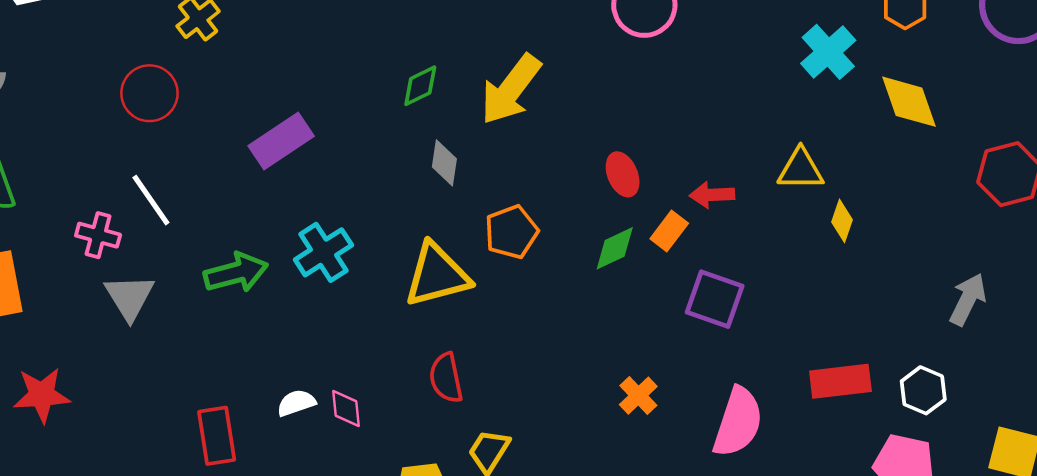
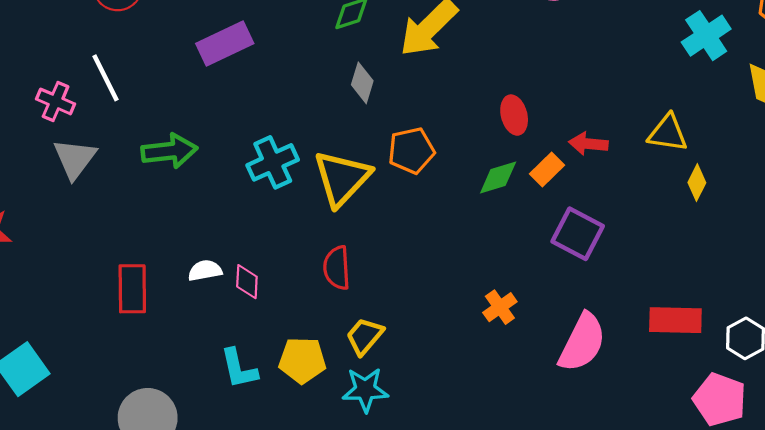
cyan cross: (323, 252) -> (273, 162), moved
yellow triangle: (437, 275) -> (342, 178), turned -40

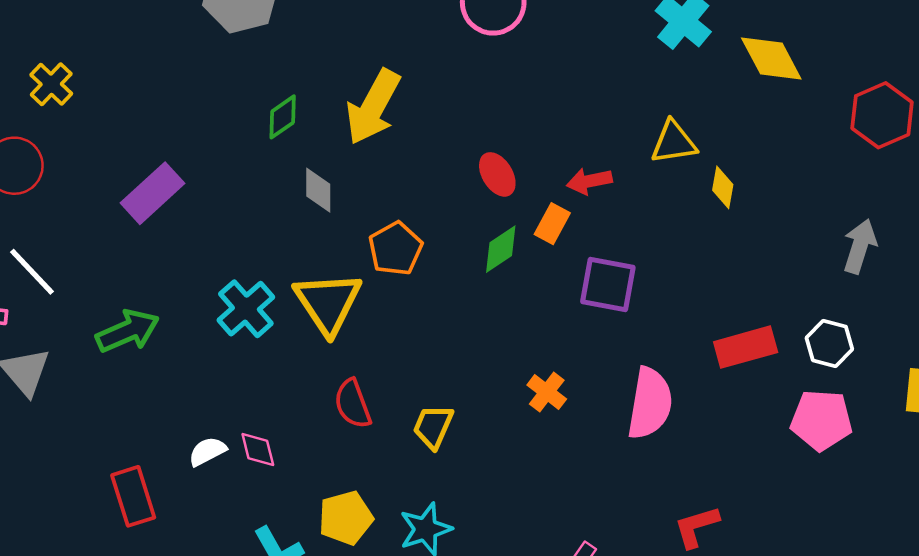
yellow trapezoid: (365, 336) -> (433, 427), moved

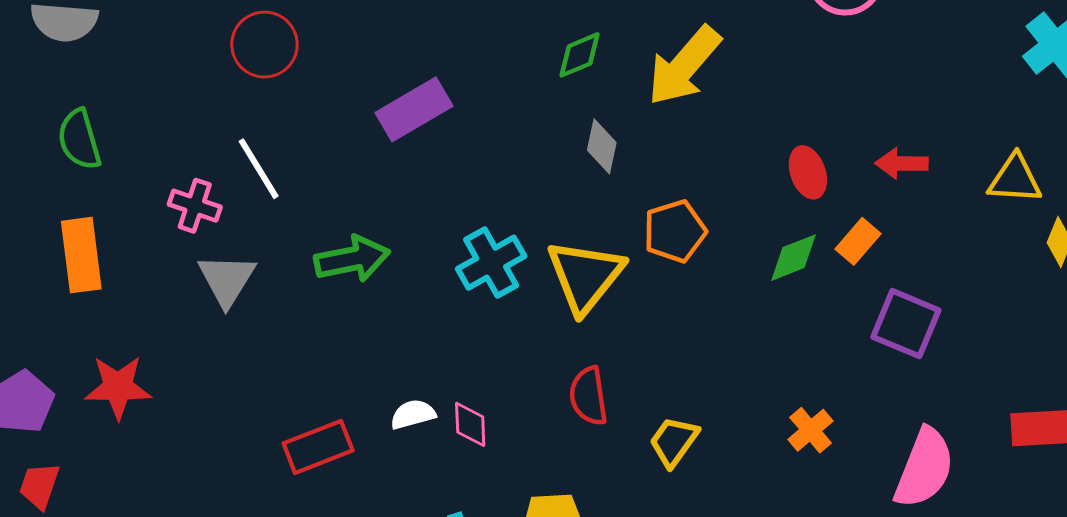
red arrow: (589, 181) -> (902, 163), moved
red rectangle: (133, 496) -> (318, 447), turned 74

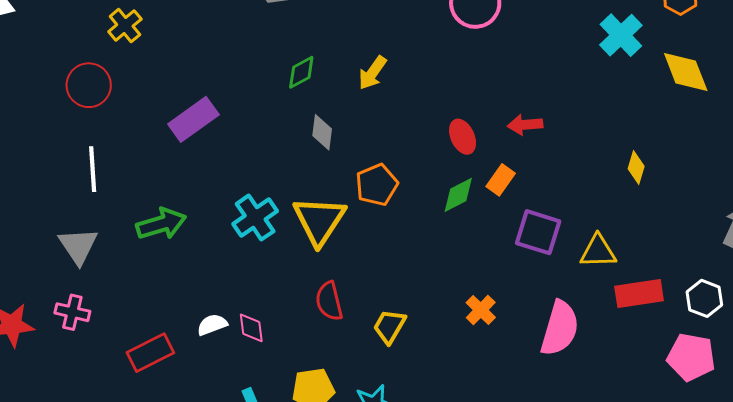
yellow arrow: (684, 66) -> (372, 73), size x0.6
white line: (259, 169) -> (93, 169), turned 33
yellow triangle: (1015, 179) -> (598, 251), moved
pink cross: (195, 206) -> (72, 312), moved

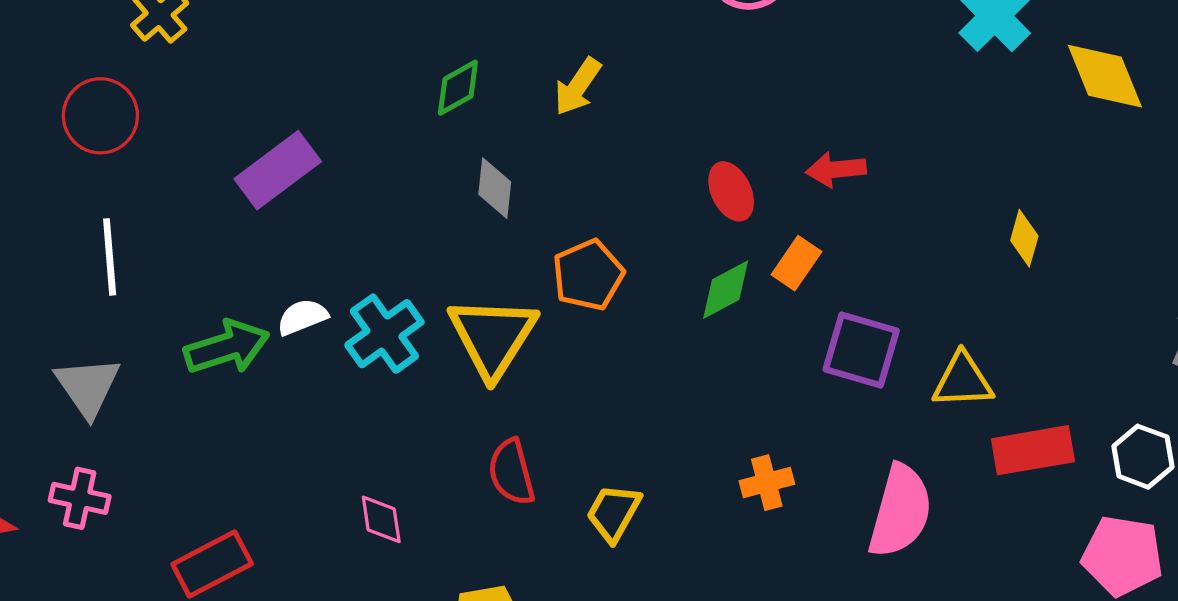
orange cross: (481, 310) -> (767, 483), turned 32
white semicircle: (212, 325) -> (302, 317), moved

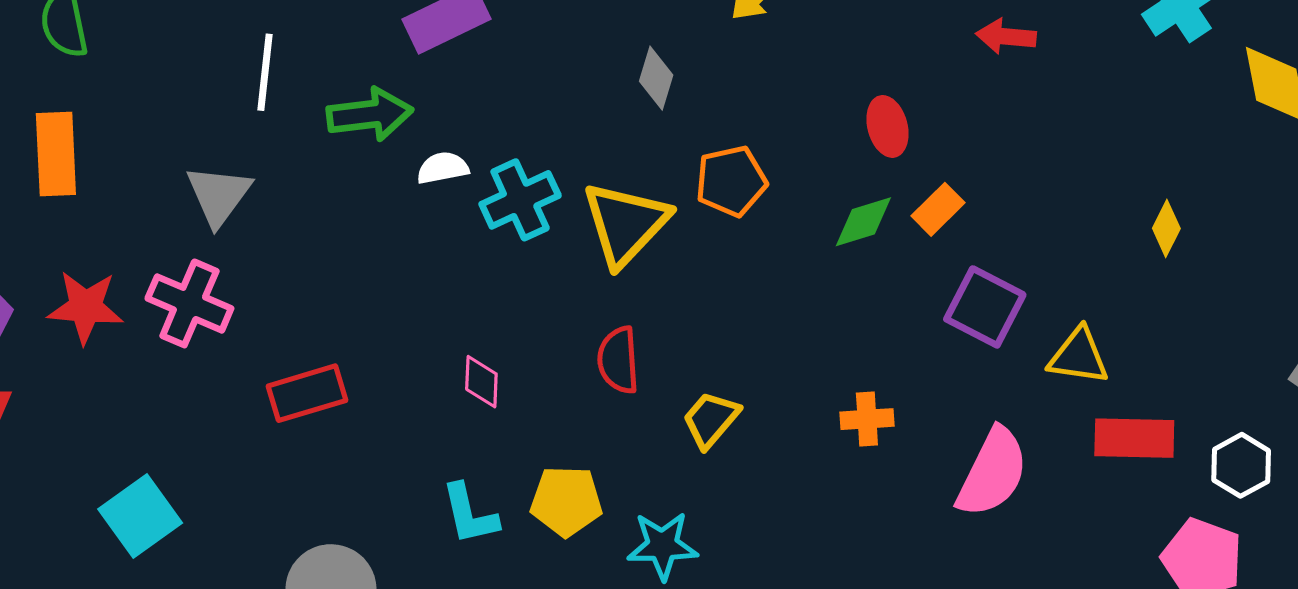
red arrow: (836, 169) -> (1006, 36), moved
green arrow: (227, 347) -> (370, 114), moved
pink cross: (80, 498) -> (189, 303), size x1.4

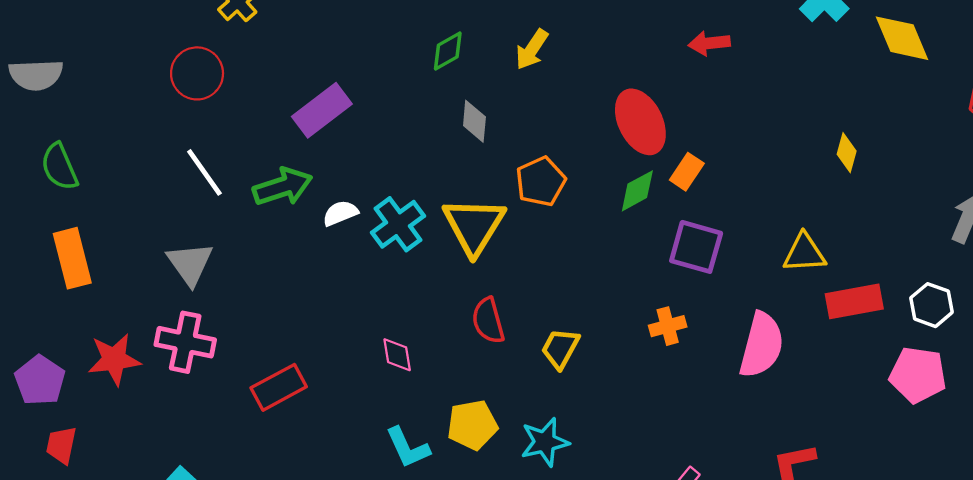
white line: (265, 72) -> (204, 172), turned -30
red ellipse: (887, 126) -> (640, 122), size x1.6
purple square: (985, 307) -> (696, 247), moved

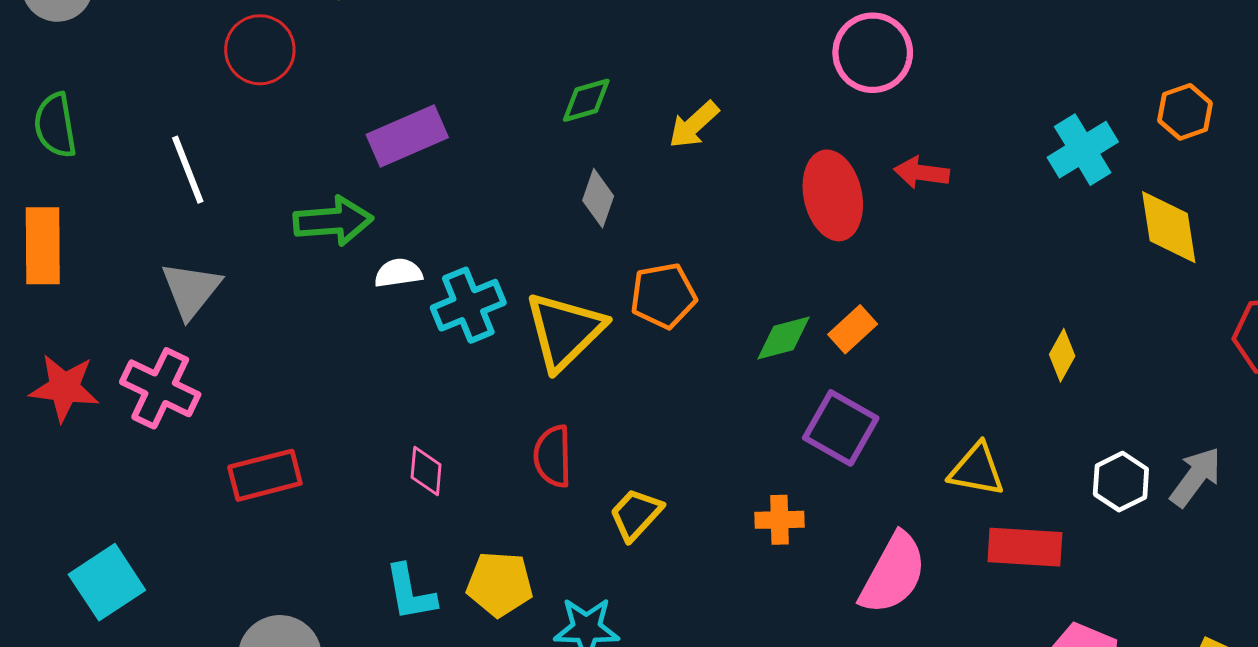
red ellipse: (640, 122) -> (833, 195), moved
white line: (204, 172) -> (188, 170), moved
white hexagon: (932, 305) -> (1121, 482), moved

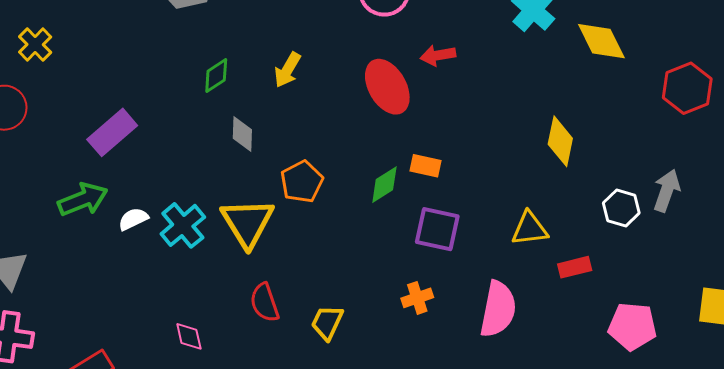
orange rectangle: (853, 329) -> (426, 166), turned 72
yellow diamond: (1062, 355) -> (560, 141), size x1.5
red rectangle: (1025, 547) -> (575, 267), size x0.7

